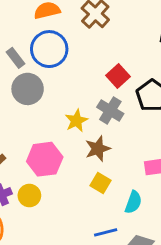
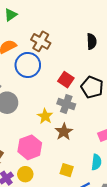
blue circle: (49, 49) -> (28, 65), moved
yellow square: (100, 183) -> (67, 170), moved

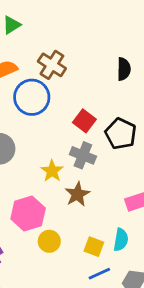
yellow square: (67, 170) -> (94, 247), moved
yellow circle: (25, 174) -> (49, 241), moved

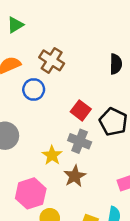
blue circle: (32, 97) -> (34, 89), size x0.7

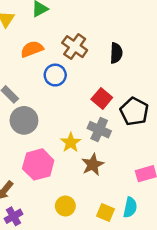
black semicircle: (116, 64) -> (116, 53), moved
pink hexagon: (31, 193) -> (38, 164), moved

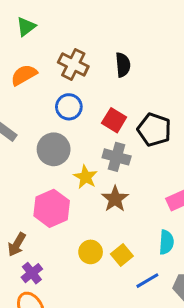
blue circle: (55, 75) -> (69, 107), moved
gray circle: (24, 120) -> (54, 149), moved
yellow square: (106, 213) -> (122, 255), moved, turned 36

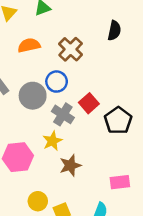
black semicircle: (123, 65) -> (114, 31), moved
gray circle: (54, 149) -> (33, 96), moved
gray cross: (117, 157) -> (63, 114), moved

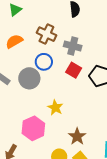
gray cross: (63, 114) -> (73, 46), moved
brown star: (70, 165) -> (77, 136), moved

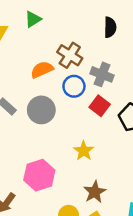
orange semicircle: (14, 41) -> (42, 70), moved
blue circle: (44, 62) -> (74, 86), moved
yellow star: (55, 108) -> (84, 151), moved

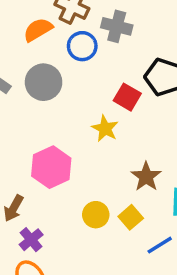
red square: (100, 106) -> (127, 97), moved
brown star: (95, 192) -> (146, 177), moved

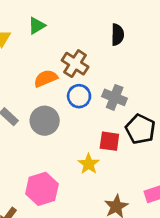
gray cross: (117, 26) -> (115, 97), moved
red square: (127, 97) -> (109, 141), turned -30

